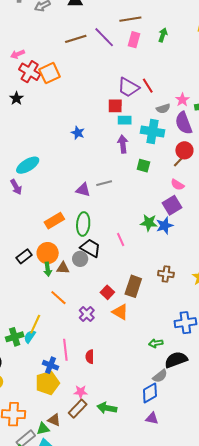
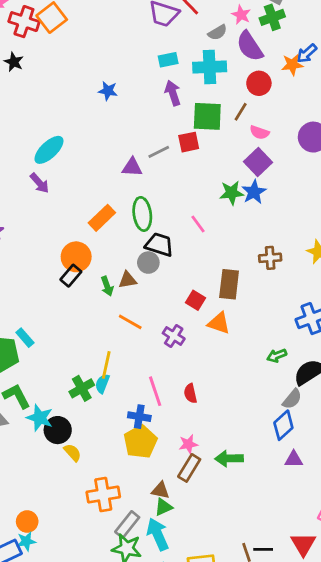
red square: (115, 106) -> (189, 142), moved
brown line: (179, 161) -> (241, 112), moved
green square: (143, 166) -> (207, 116), size x1.6
orange circle: (48, 253) -> (76, 257), moved
green triangle: (43, 429) -> (163, 507), moved

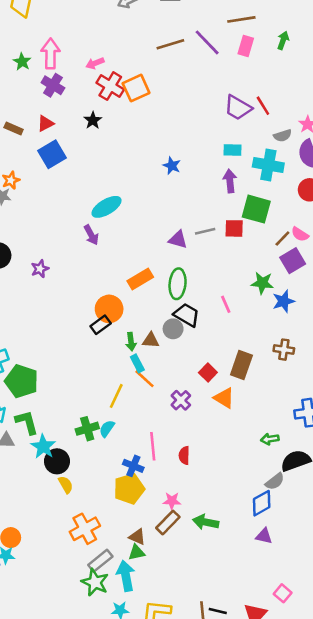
brown line: (241, 112) -> (282, 239), moved
blue star: (254, 192) -> (284, 301), moved
cyan rectangle: (25, 338) -> (137, 363), moved
yellow line: (106, 365) -> (116, 396), moved
orange cross: (103, 495) -> (85, 529), turned -32

